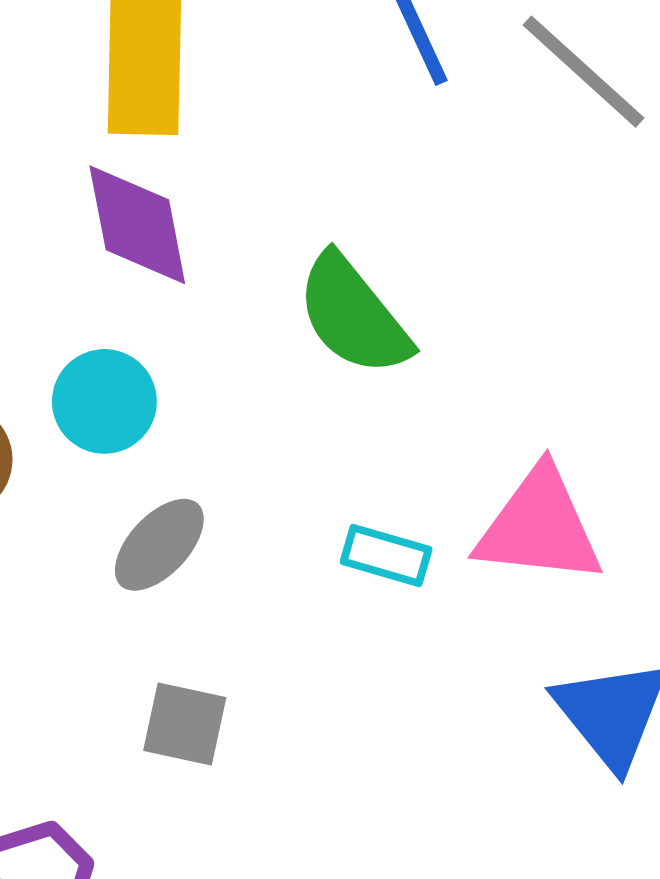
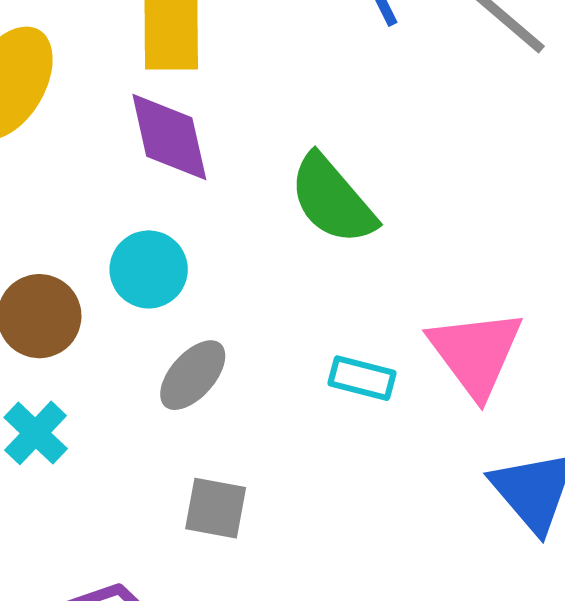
pink triangle: (539, 526) -> (476, 353), turned 49

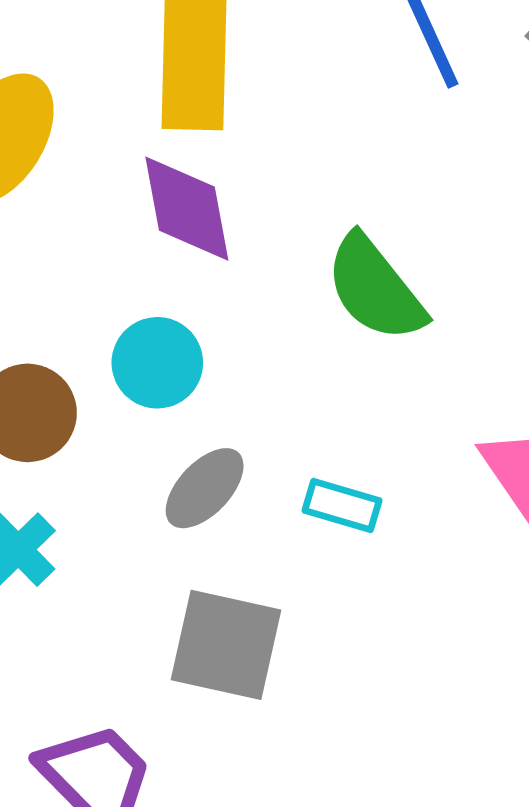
cyan rectangle: (362, 378) -> (342, 506), moved
gray square: (216, 508) -> (226, 645), size x1.5

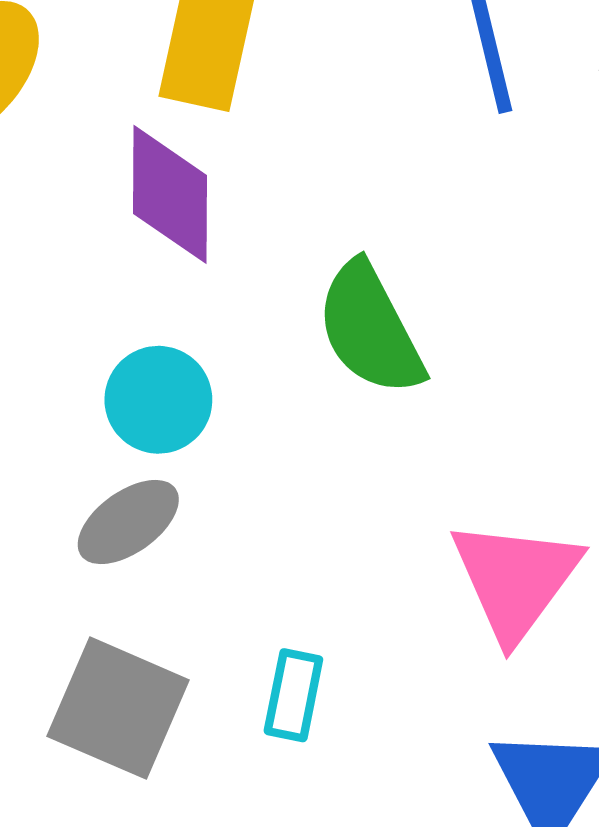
cyan circle: (157, 363) -> (158, 400), moved
cyan rectangle: (342, 506) -> (293, 695), moved, turned 74

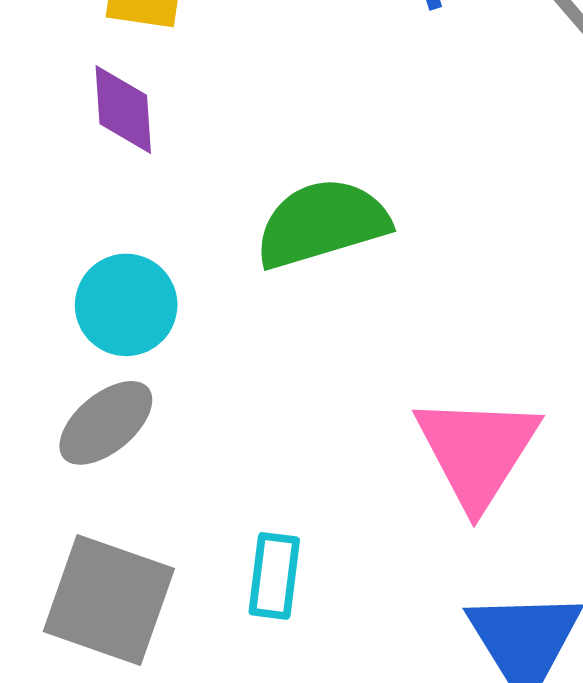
purple diamond: (170, 194) -> (123, 109), size x0.7
green semicircle: (370, 329) -> (322, 223), turned 105

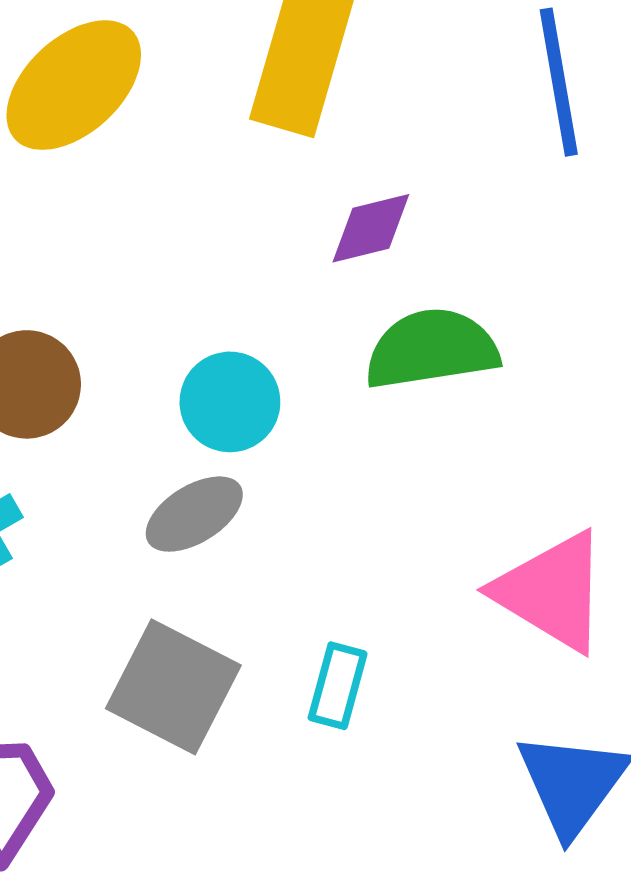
purple diamond: (123, 109) -> (371, 228), moved, turned 72
pink triangle: (477, 451) -> (552, 592), turned -39

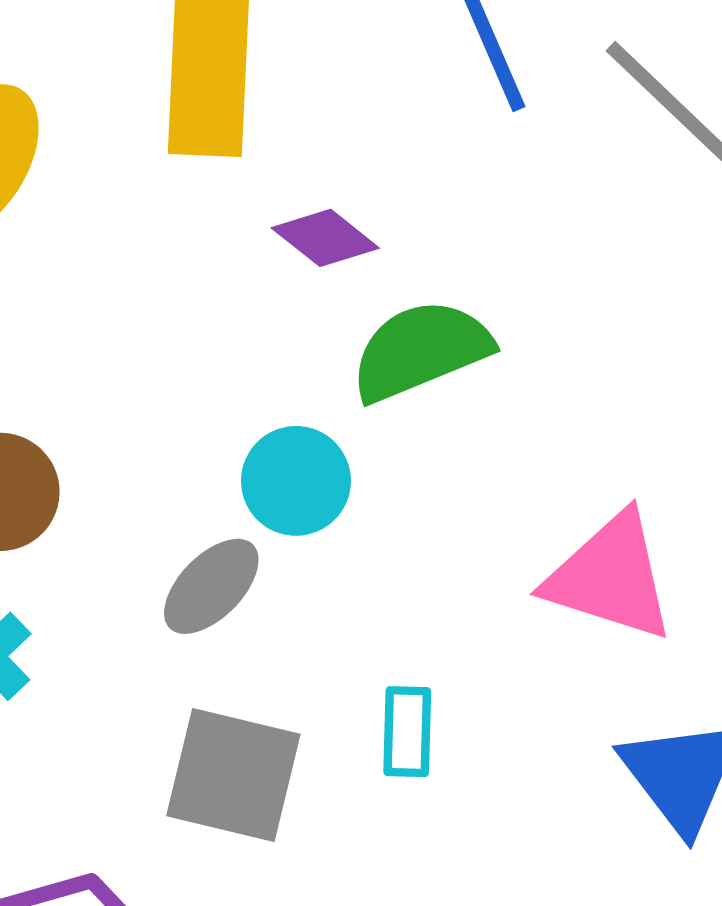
purple diamond: (371, 228) -> (325, 238), turned 66
cyan circle: (230, 402) -> (296, 481), moved

